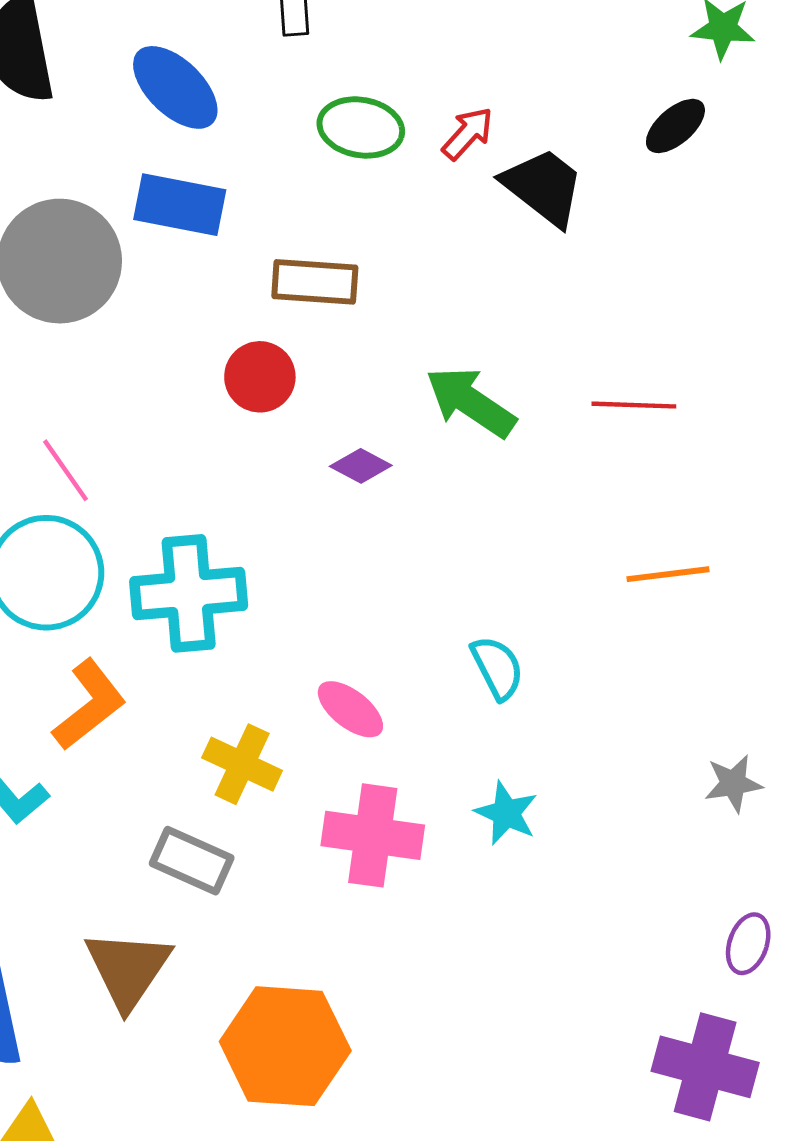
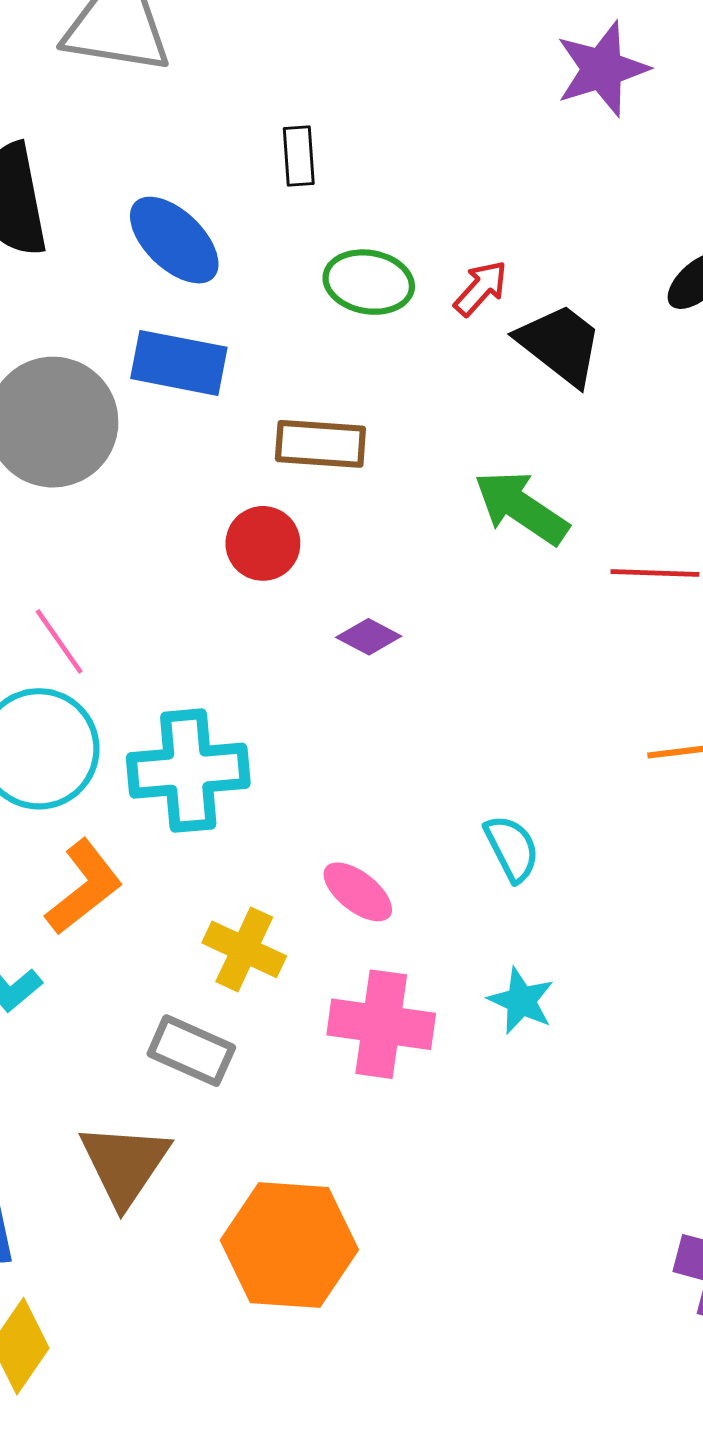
green arrow: (471, 402) -> (521, 508), moved

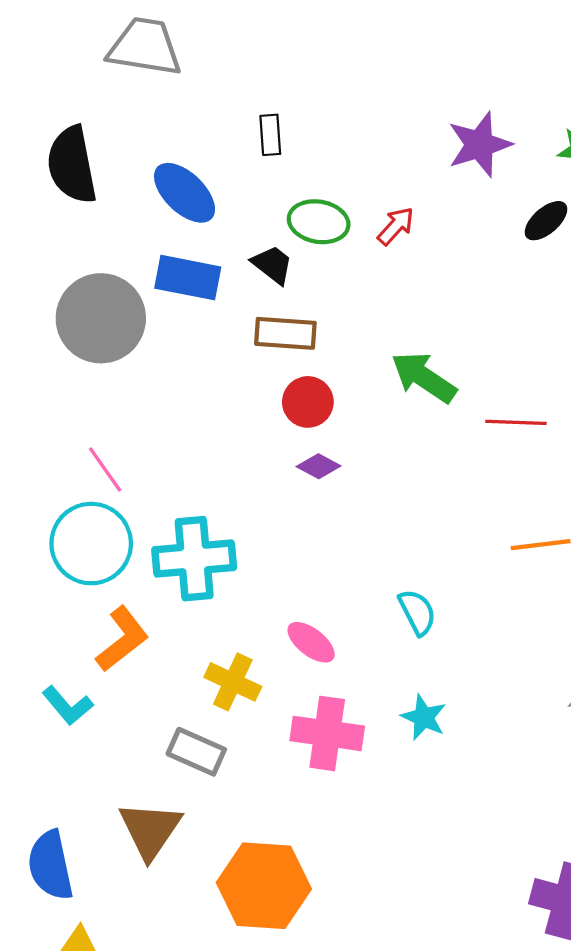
purple star: (602, 69) -> (479, 145), moved
black trapezoid: (560, 344) -> (272, 265), moved, size x0.7
red circle: (263, 543) -> (308, 402), moved

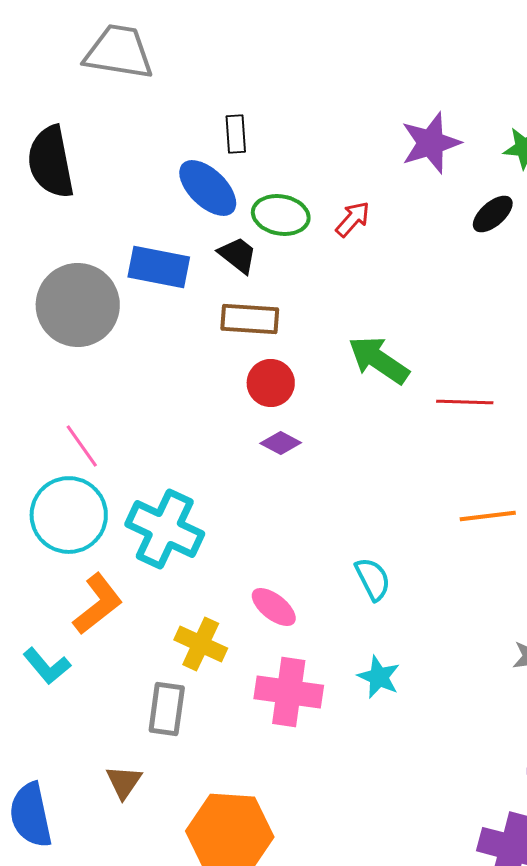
blue ellipse: (185, 193) -> (208, 188), moved
cyan cross: (194, 559) -> (165, 529), turned 30
gray rectangle: (196, 752) -> (167, 709), turned 74
brown triangle: (150, 830) -> (124, 782), size x0.6

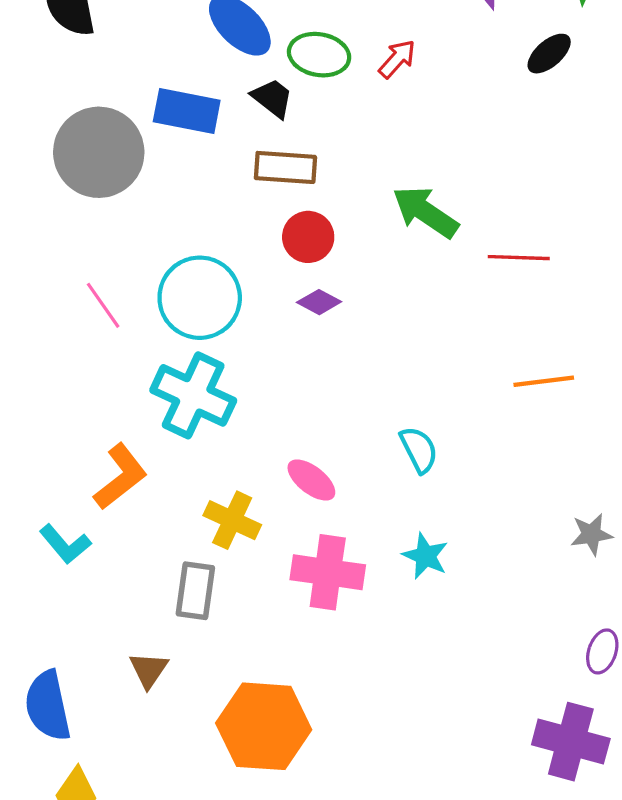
cyan circle: (69, 515) -> (200, 298), moved

